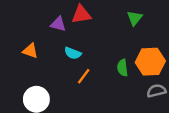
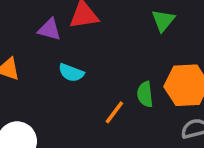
orange line: (84, 76) -> (114, 112), moved

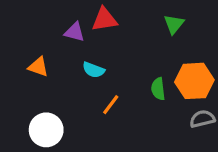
orange line: (114, 112) -> (111, 105), moved

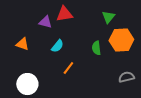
cyan semicircle: (93, 70) -> (57, 46), turned -72
orange hexagon: (194, 81) -> (121, 40), moved
green semicircle: (158, 89) -> (96, 48), moved

